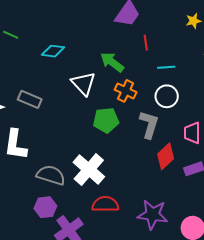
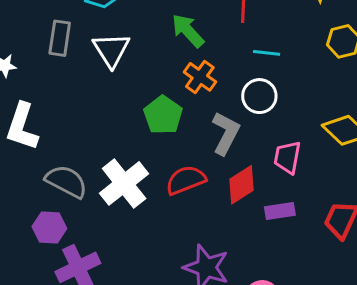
white triangle: (83, 84) -> (111, 50), moved
gray rectangle: (30, 99) -> (60, 38), moved, turned 65
green pentagon: (106, 120) -> (163, 115), turned 30
red semicircle: (105, 204) -> (186, 180), moved, turned -32

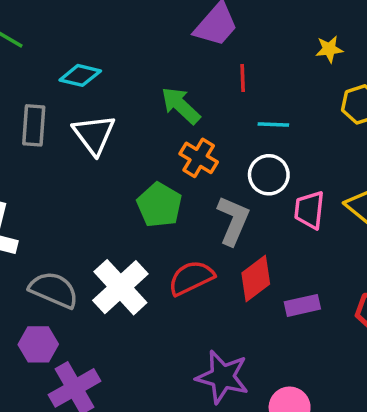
pink trapezoid: (287, 157) -> (309, 210), moved

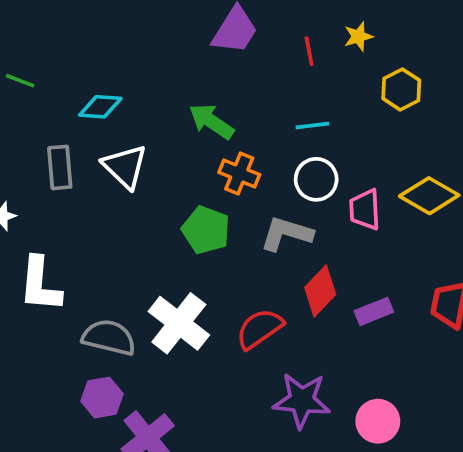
red line: (243, 78) -> (309, 51), moved
gray L-shape: (233, 220) -> (286, 234), turned -87
red semicircle: (191, 278) -> (259, 329), moved

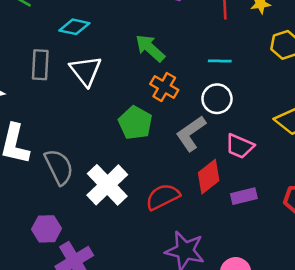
pink trapezoid: (365, 209) -> (240, 146), moved, turned -72
gray L-shape: (286, 234) -> (191, 133), turned -60
gray semicircle: (109, 337) -> (59, 167), moved, turned 42

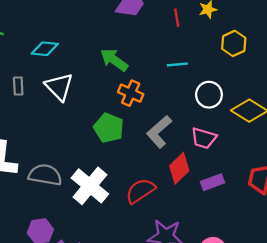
gray rectangle: (40, 65) -> (18, 86), size x0.7
white circle: (217, 99) -> (209, 95), moved
gray semicircle: (59, 167) -> (45, 175), turned -48

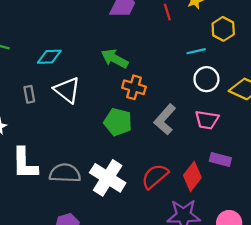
cyan line: (177, 64) -> (196, 51), moved
red diamond: (179, 168) -> (192, 176), moved
purple rectangle: (212, 182) -> (220, 159), turned 42

